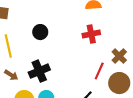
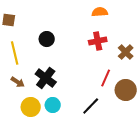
brown cross: (119, 56) -> (126, 52), moved
black cross: (39, 71) -> (46, 78), turned -30

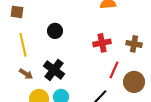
red cross: (98, 41) -> (102, 43), moved
brown cross: (126, 52) -> (134, 44), turned -35

